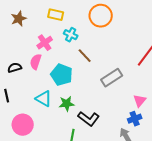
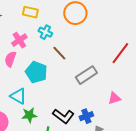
pink triangle: (140, 101) -> (114, 98), turned 32
green star: (67, 104) -> (29, 115), moved
blue cross: (135, 119) -> (86, 116), moved

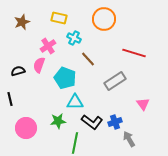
red line: (120, 53) -> (134, 53), moved, turned 70
cyan triangle: (18, 96) -> (75, 102), moved, turned -30
pink triangle: (114, 98) -> (143, 104), turned -48

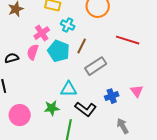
brown line: (88, 59) -> (82, 46), turned 70
cyan pentagon: (65, 78) -> (59, 51), moved
gray rectangle: (115, 81) -> (96, 66), moved
blue cross: (115, 122) -> (112, 96), moved

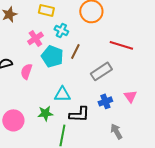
pink semicircle: (33, 52) -> (26, 71), moved
gray rectangle: (96, 66) -> (101, 71), moved
black L-shape: (86, 109) -> (79, 114), turned -35

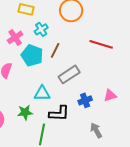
cyan cross: (61, 30) -> (41, 29), turned 32
gray rectangle: (101, 71) -> (69, 74), moved
pink triangle: (130, 96) -> (110, 95), turned 48

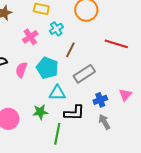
cyan pentagon: (32, 55) -> (47, 68), moved
pink triangle: (110, 95) -> (125, 95), turned -32
gray arrow: (96, 130) -> (104, 122), moved

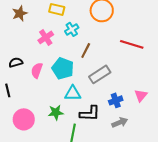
gray arrow: (104, 122) -> (120, 122), turned 98

